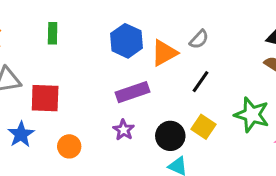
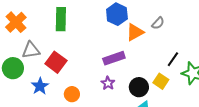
green rectangle: (53, 33) -> (61, 19), size x1.6
blue hexagon: (127, 41) -> (117, 14), moved
black line: (200, 82) -> (173, 59), moved
red square: (45, 98) -> (56, 62), turned 35

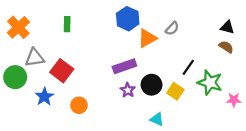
green rectangle: (61, 19) -> (67, 24), size x0.6
purple star: (108, 83) -> (128, 90), moved
black circle: (139, 87) -> (152, 85), moved

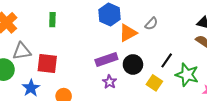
red square: (62, 71) -> (47, 63), turned -30
black circle: (152, 85) -> (133, 64), moved

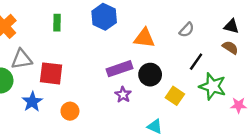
blue hexagon: (109, 15) -> (104, 17), moved
gray semicircle: (151, 24) -> (187, 30), moved
orange triangle: (128, 33) -> (144, 38), turned 36
black line: (167, 60) -> (196, 62), moved

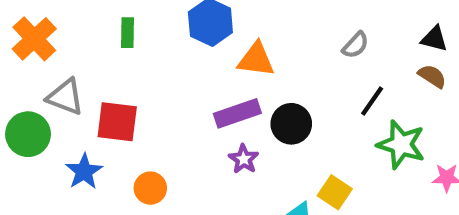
orange triangle: (144, 38) -> (256, 60), moved
gray triangle: (22, 59) -> (65, 97), turned 30
yellow square: (175, 96) -> (335, 192), moved

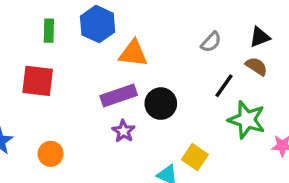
green rectangle: (128, 33) -> (49, 31), moved
black triangle: (434, 39) -> (260, 37), moved, turned -35
brown semicircle: (432, 76) -> (256, 66), moved
red square: (117, 122) -> (38, 81), moved

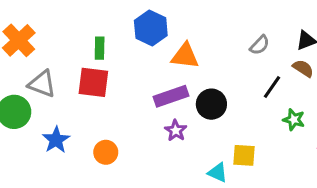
green rectangle: (49, 31) -> (100, 48), moved
green star: (247, 120) -> (294, 120), size x0.6
yellow square: (195, 157) -> (244, 155), turned -30

